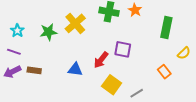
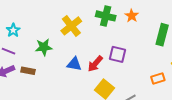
green star: (48, 32) -> (44, 47), moved
blue triangle: (75, 69) -> (74, 64), moved
orange rectangle: (164, 72) -> (158, 79), turned -72

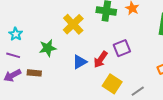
purple square: (118, 54) -> (122, 48), turned -30
blue triangle: (74, 64) -> (80, 62), turned -35

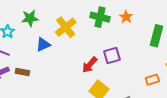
green star: (48, 48) -> (30, 18), moved
blue triangle: (80, 62) -> (43, 45), moved

